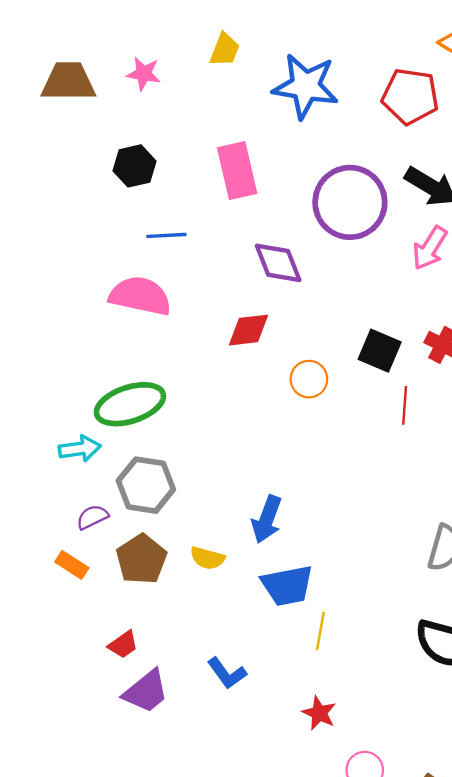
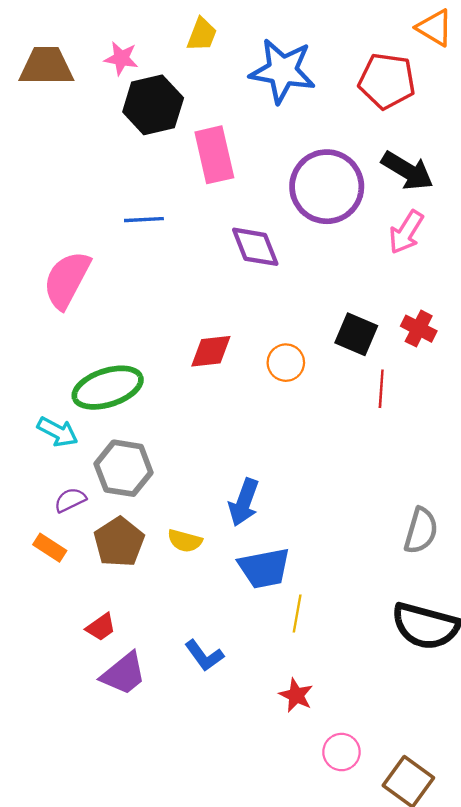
black hexagon: (135, 166) -> (153, 105), moved, size x1.4
pink semicircle: (140, 296) -> (67, 280), moved, turned -74
red diamond: (249, 330) -> (211, 351), moved
cyan arrow: (80, 449) -> (58, 432), turned 36

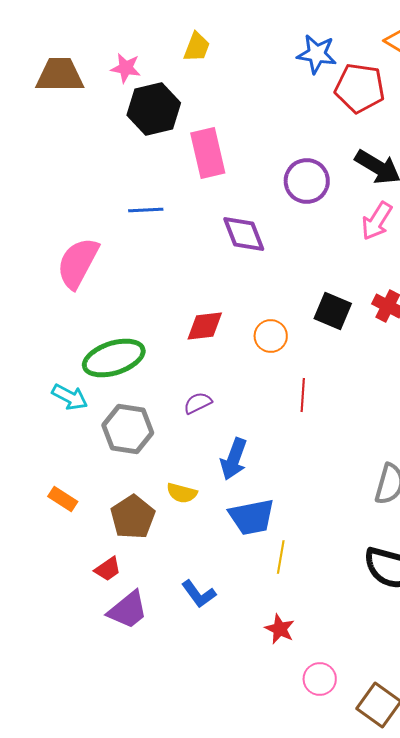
blue star: (282, 71) -> (317, 54), moved, size x0.7
purple circle: (327, 187) -> (307, 181), size x0.7
red line: (381, 389) -> (303, 395), moved
purple semicircle: (70, 500) -> (198, 403), moved
brown pentagon: (119, 542) -> (133, 517), moved

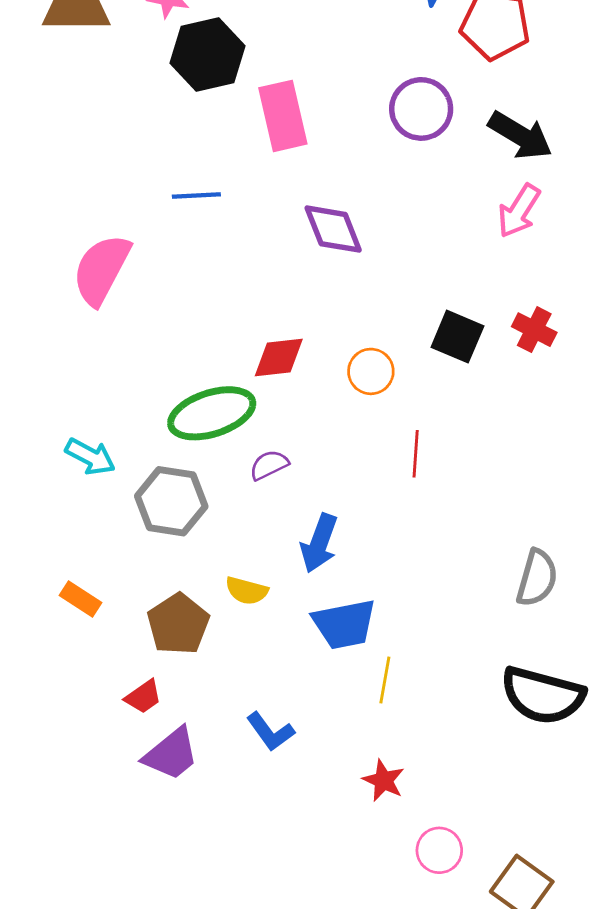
purple circle: (307, 181) -> (421, 109), moved
green ellipse: (114, 358) -> (212, 413), moved

